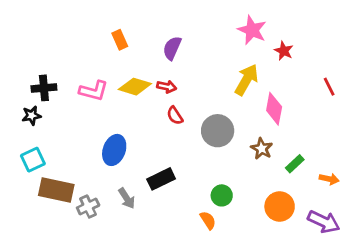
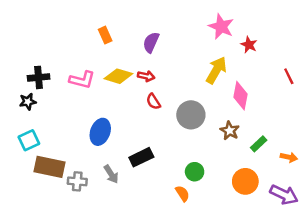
gray cross: (88, 206) -> (77, 181), turned 30

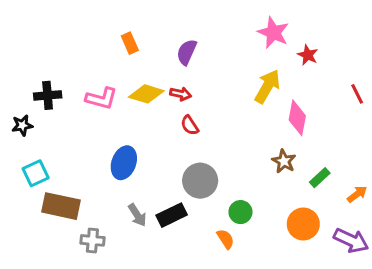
black star: (28, 102) -> (22, 125), moved
gray circle: (191, 115) -> (200, 181), moved
black rectangle: (141, 157) -> (172, 215), moved
orange arrow: (289, 157) -> (357, 194), turned -49
gray cross: (77, 181) -> (92, 240), moved

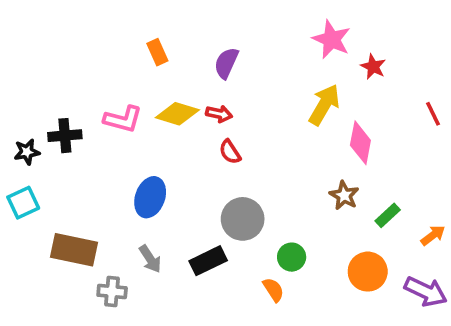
black cross: (48, 95) -> (65, 136), moved
cyan square: (36, 173) -> (23, 203), moved
gray arrow: (137, 215) -> (150, 259), moved

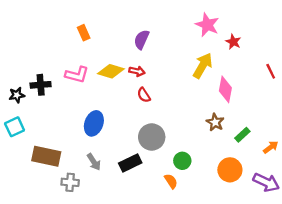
orange rectangle: (157, 52) -> (84, 33), moved

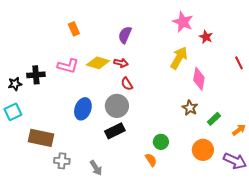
gray circle: (152, 137) -> (117, 106), moved
gray arrow: (94, 162) -> (96, 168), moved
black rectangle: (130, 163) -> (115, 131), moved

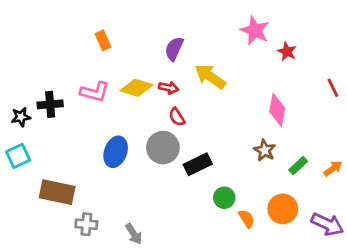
yellow arrow: (179, 58) -> (210, 77), moved, turned -85
orange arrow: (239, 130) -> (333, 168), moved
black rectangle: (115, 131) -> (198, 164), moved
orange semicircle: (151, 160) -> (247, 219), moved

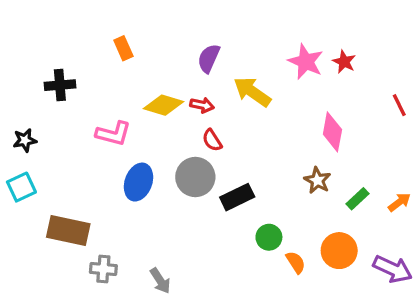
pink star: (255, 31) -> (306, 62), moved
pink L-shape: (95, 92) -> (113, 134), moved
black cross: (50, 104) -> (60, 85), moved

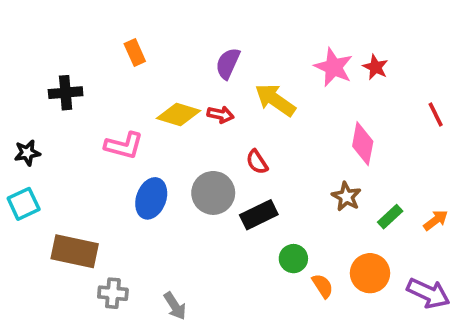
red semicircle: (212, 140) -> (257, 162), moved

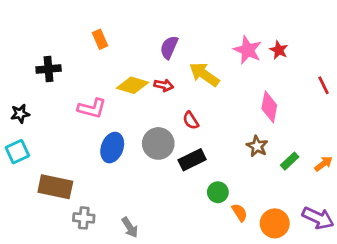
orange circle: (370, 273) -> (275, 223), moved

